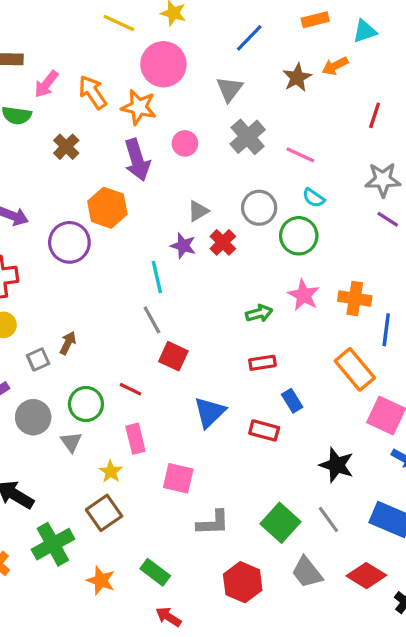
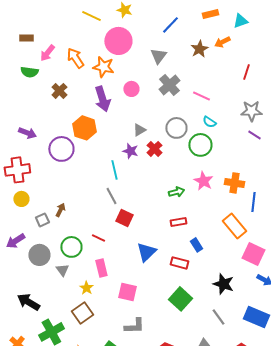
gray L-shape: (213, 523) -> (134, 326), moved
green square: (281, 523) -> (180, 299), moved

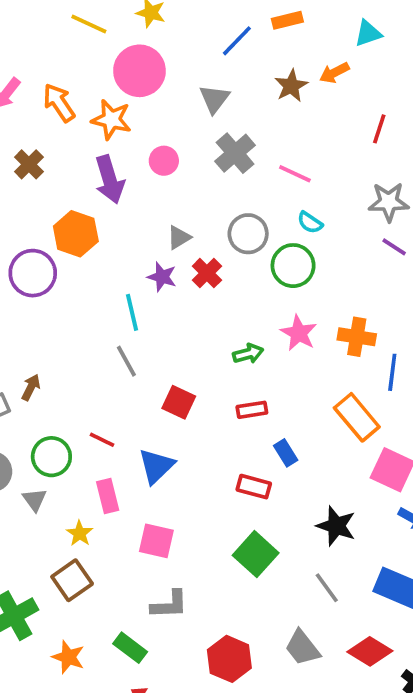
orange rectangle: (210, 14) -> (287, 20), moved
red square: (124, 218) -> (179, 402), moved
blue triangle: (146, 252) -> (156, 466), moved

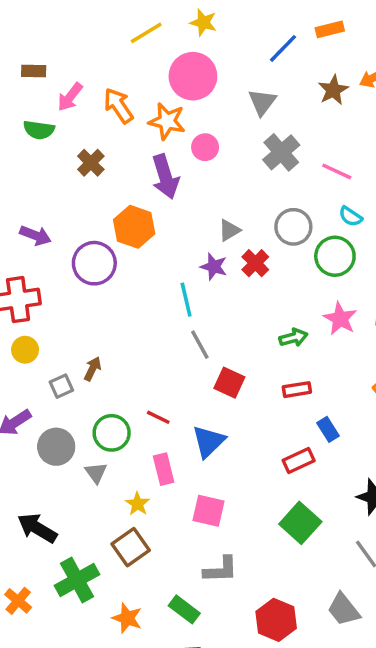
yellow line: (89, 24) -> (146, 33), turned -56
pink circle: (164, 161) -> (205, 147), moved
gray line: (126, 361) -> (200, 345), moved
red rectangle: (254, 487) -> (299, 461), turned -40

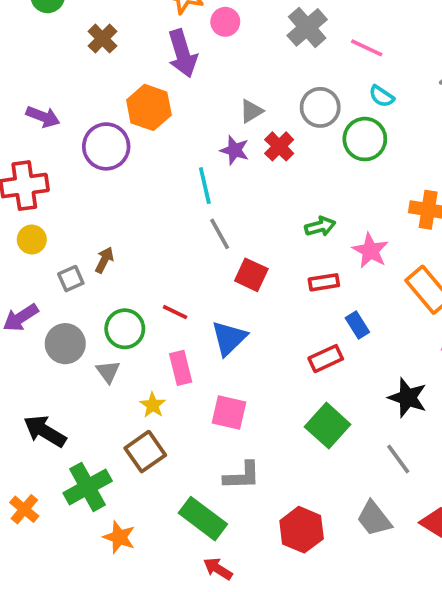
pink star: (340, 319) -> (370, 251), moved
green rectangle: (184, 609) -> (203, 519), size x1.4
orange star: (127, 618) -> (119, 537), moved

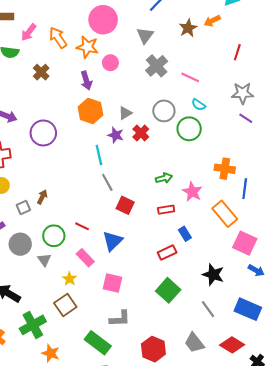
purple arrow: (182, 53) -> (86, 81), size x0.7
orange hexagon: (149, 107) -> (90, 111), moved
pink rectangle: (181, 368) -> (85, 258), turned -30

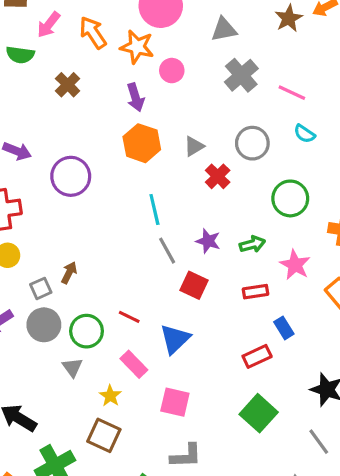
gray triangle: (145, 35) -> (224, 29), turned 42
green circle: (189, 129) -> (290, 198), moved
purple star: (116, 135) -> (208, 241), moved
gray circle: (20, 244) -> (44, 325), moved
brown square: (65, 305) -> (104, 435), turned -30

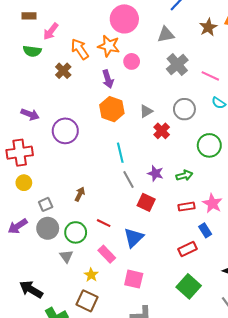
orange arrow: (93, 33) -> (80, 49), moved
pink star: (295, 265) -> (212, 203), moved
brown arrow: (69, 273) -> (80, 194), moved

